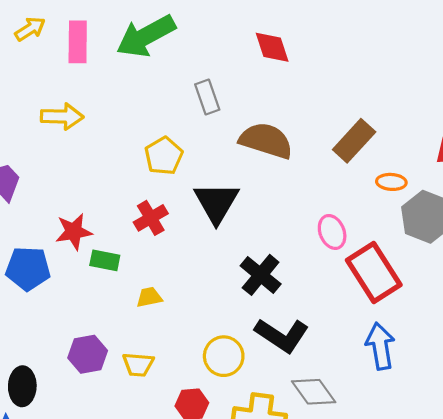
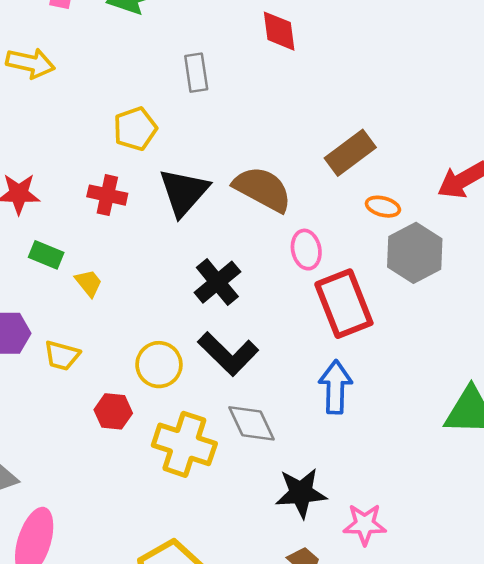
brown semicircle: (266, 141) -> (263, 189), moved
red cross: (151, 218) -> (107, 195), turned 32
green rectangle: (105, 260) -> (46, 255), moved
yellow trapezoid: (149, 297) -> (89, 283), turned 52

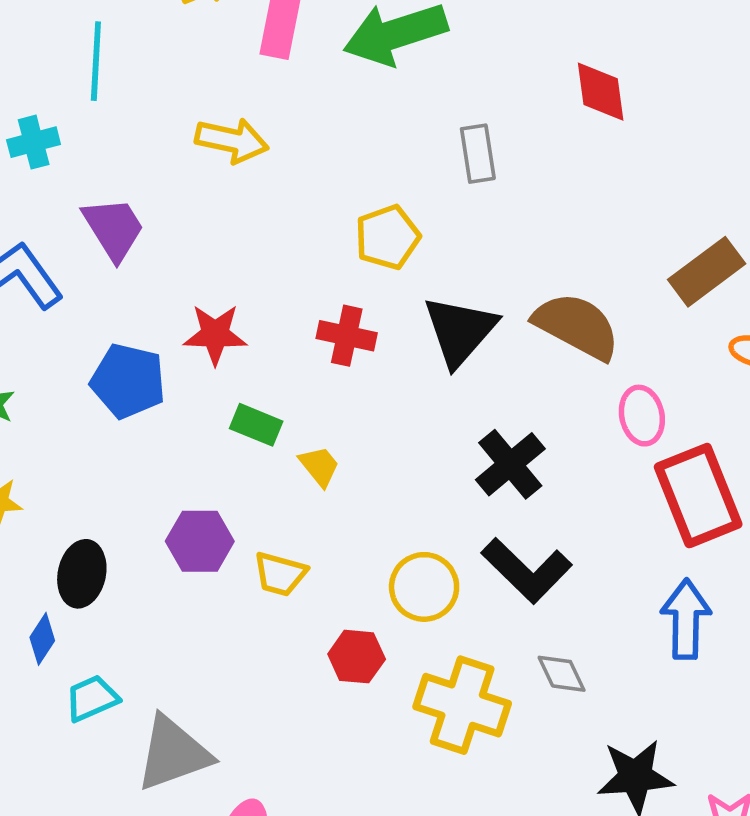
gray diamond: (251, 423) -> (562, 674), size x0.7

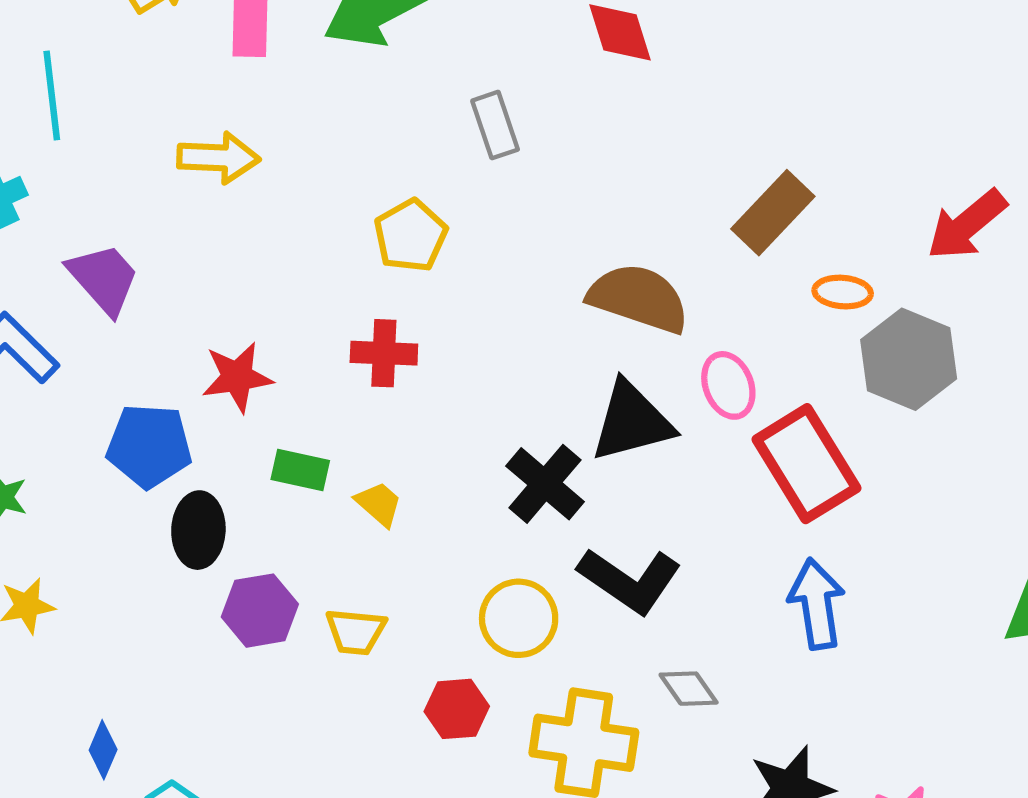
black triangle: (460, 331) -> (632, 422), moved, turned 44
black cross: (510, 464) -> (545, 484), moved
black ellipse: (82, 574) -> (198, 530), moved

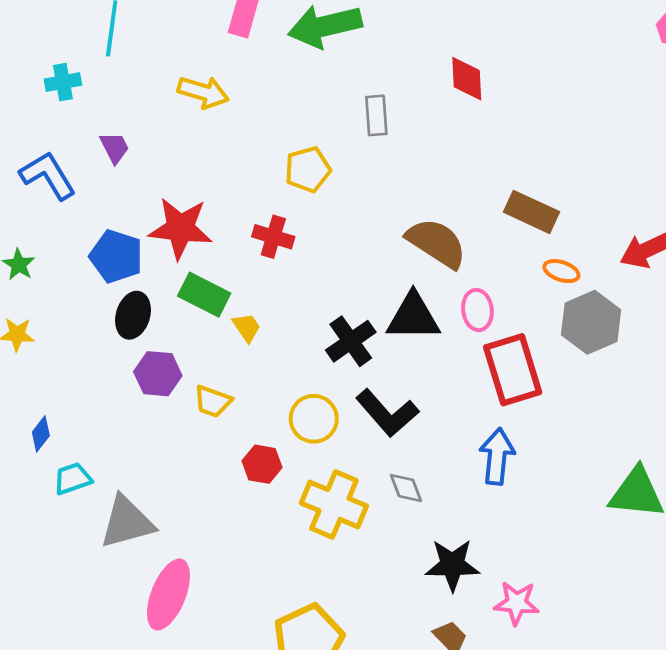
brown rectangle: (773, 213) -> (531, 212), turned 57
purple trapezoid: (104, 279) -> (115, 148), size x0.7
red star: (237, 377) -> (180, 228), size x1.4
green rectangle: (300, 470) -> (204, 295), size x1.4

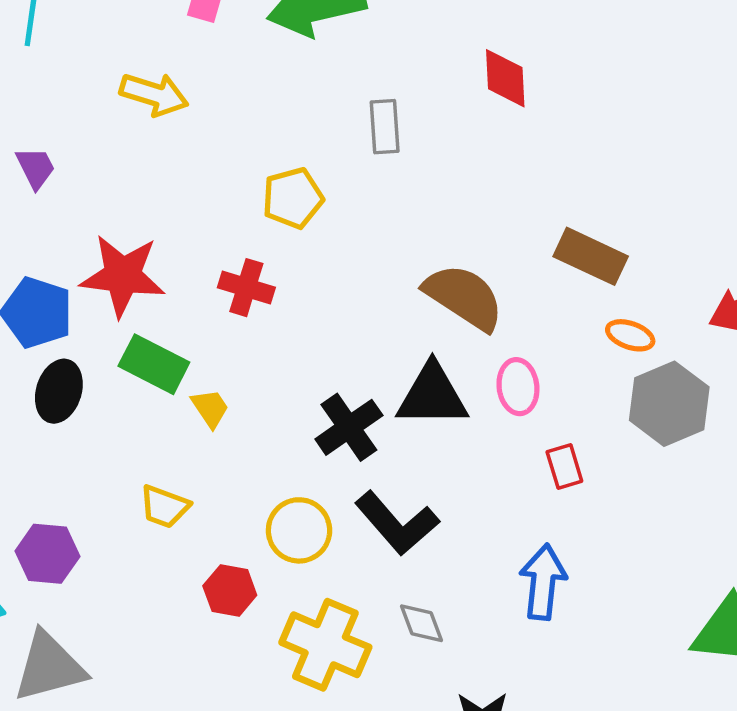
red rectangle: (513, 370) -> (564, 466), size x0.5
purple hexagon: (158, 374) -> (47, 554), moved

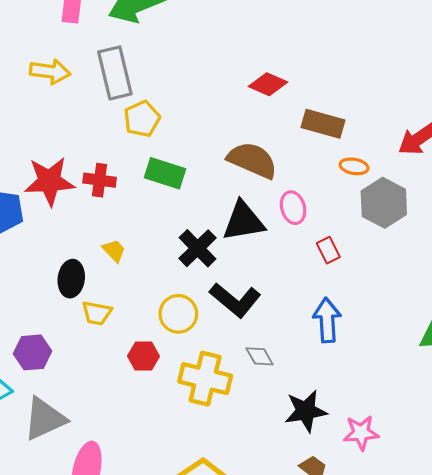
red diamond: (505, 78) -> (268, 84), moved, turned -54
gray rectangle: (385, 127) -> (115, 73), moved, size x1.6
red cross: (246, 288) -> (100, 180), moved
green rectangle: (154, 364) -> (165, 173), moved
black ellipse: (59, 391) -> (71, 279), moved

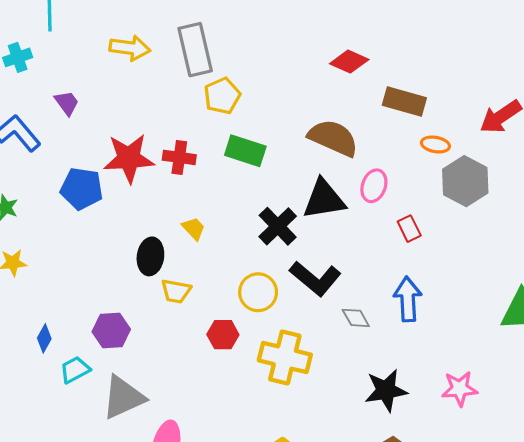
pink ellipse: (293, 208) -> (374, 186), turned 36
gray diamond: (260, 356) -> (356, 318), moved
pink star: (361, 433) -> (460, 389), moved

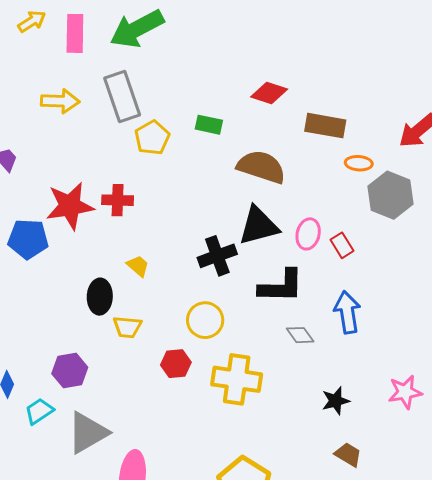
green rectangle: (245, 151) -> (209, 125), moved, size x0.7
pink ellipse: (374, 186) -> (308, 234), moved
black cross: (278, 226) -> (217, 256), turned 30
black L-shape: (315, 278) -> (281, 286), moved, turned -33
black star: (386, 390) -> (336, 401), size x0.7

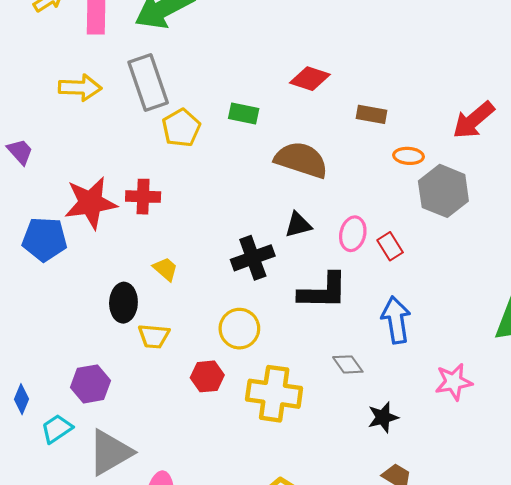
brown rectangle: (325, 126) -> (372, 114), size x0.7
black triangle: (258, 226) -> (298, 225), size x0.6
gray diamond: (300, 335) -> (348, 364), moved
pink star: (405, 392) -> (454, 382), moved

